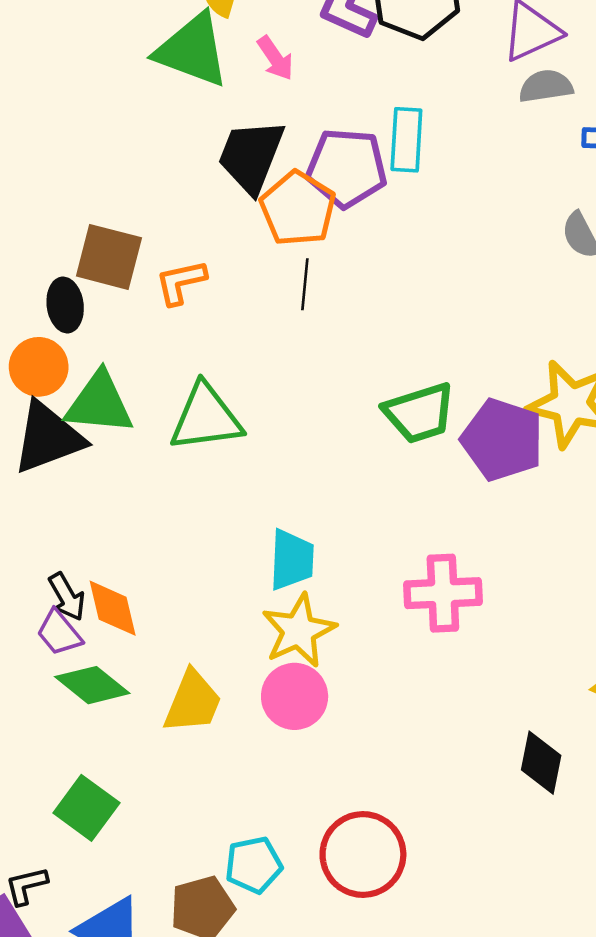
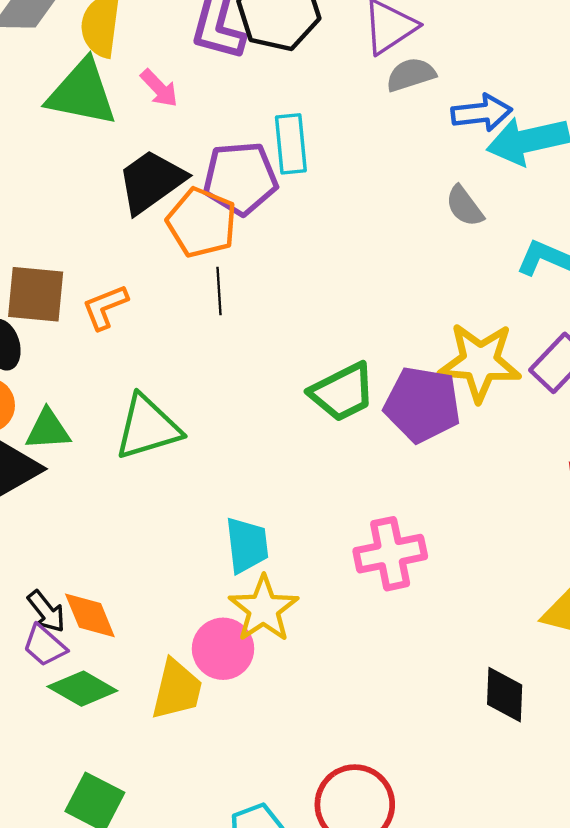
black trapezoid: (251, 156) -> (151, 181), turned 42
green triangle: (99, 403) -> (48, 430), size x0.7
pink circle: (295, 696) -> (223, 649), moved

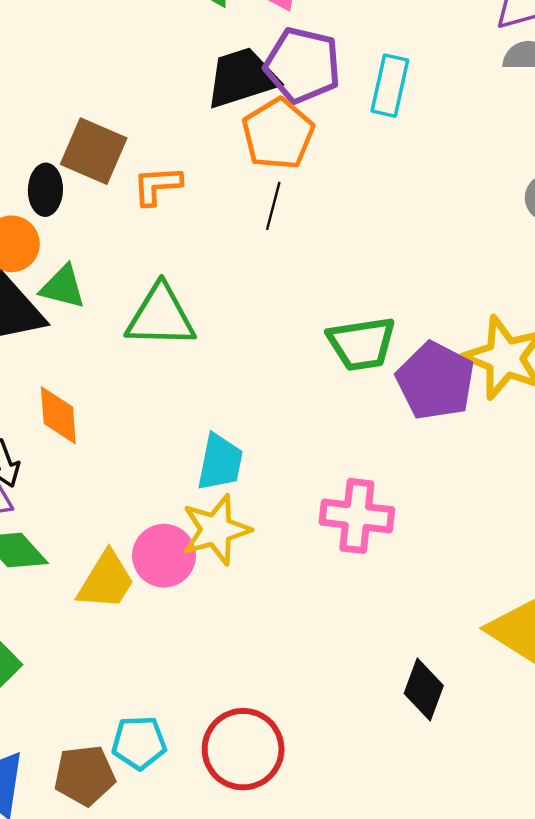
purple pentagon: (240, 178) -> (303, 65), moved
orange diamond: (90, 615) -> (58, 415), moved

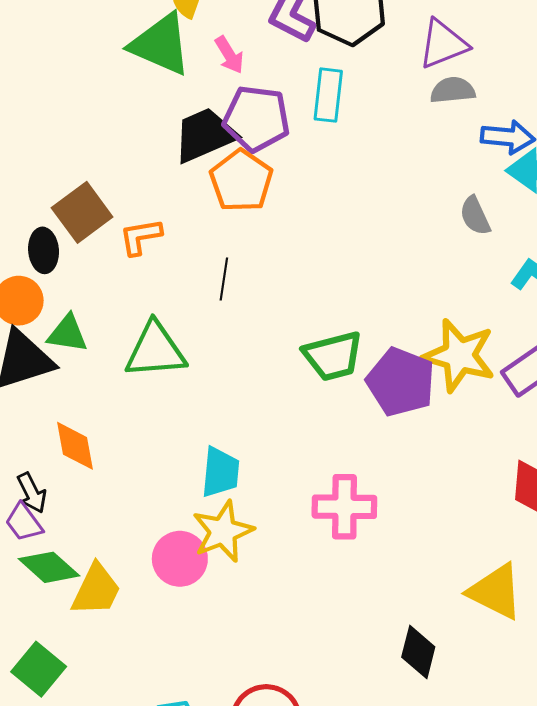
cyan rectangle: (390, 86) -> (328, 95), moved
brown square: (94, 151) -> (82, 212), turned 36
black line: (273, 206) -> (224, 279), moved
yellow trapezoid: (106, 581) -> (96, 590), moved

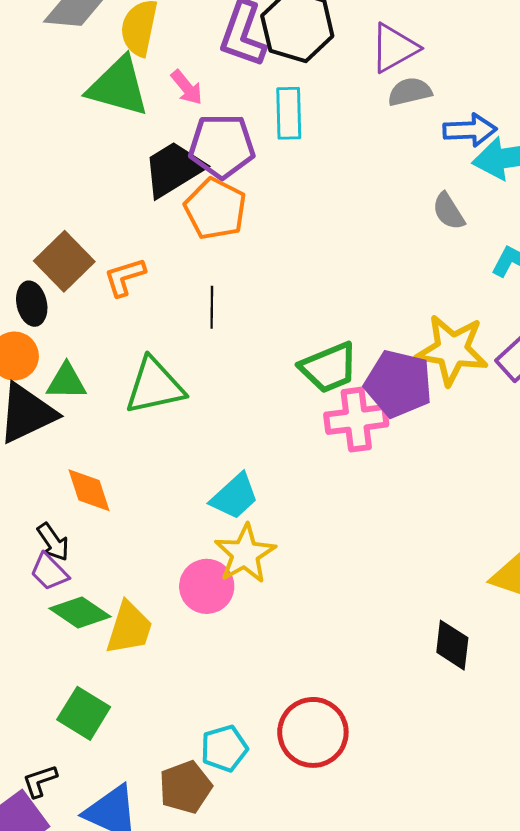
cyan trapezoid: (220, 472) -> (234, 496), turned 50
pink cross: (344, 507) -> (356, 420), moved

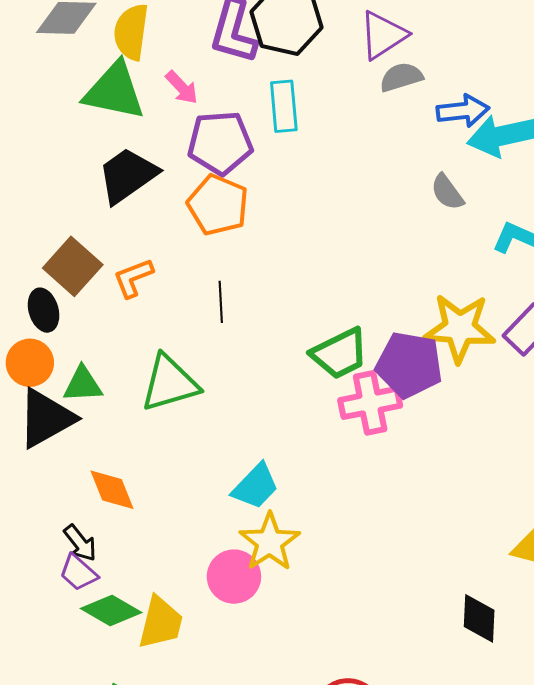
black trapezoid: (174, 169) -> (128, 175), moved

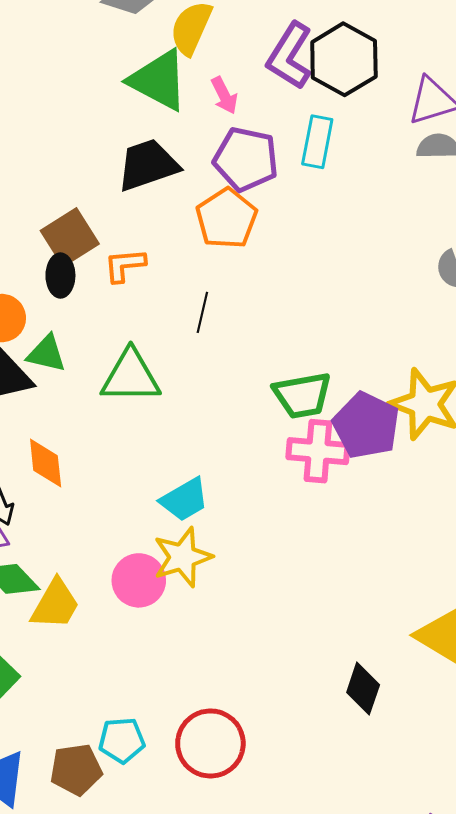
black ellipse: (44, 310) -> (60, 275), moved

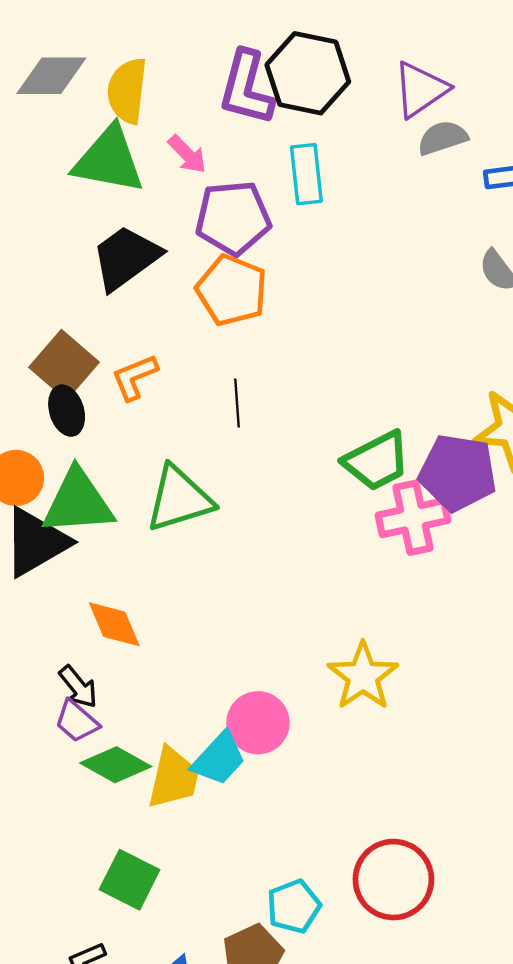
green triangle: (47, 354) -> (78, 502), size x1.6
cyan trapezoid: (184, 500) -> (219, 759), moved
yellow star: (183, 557) -> (363, 676), moved

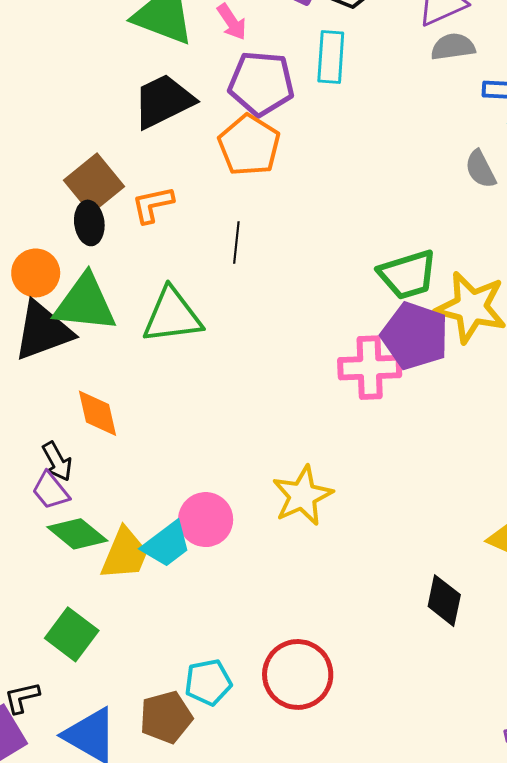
green trapezoid: (377, 461) -> (408, 275), moved

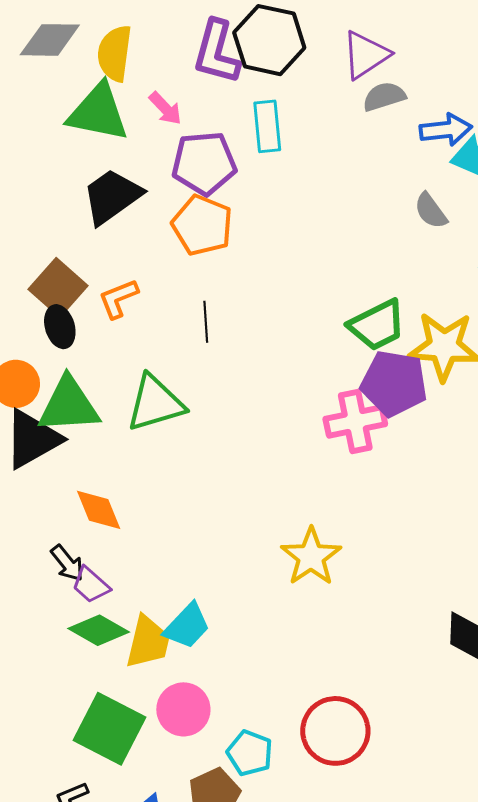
purple trapezoid: (51, 491) -> (91, 585), moved
pink circle: (206, 520) -> (183, 709), moved
green square: (72, 634) -> (110, 729), size x1.4
cyan pentagon: (208, 682) -> (250, 753), turned -30

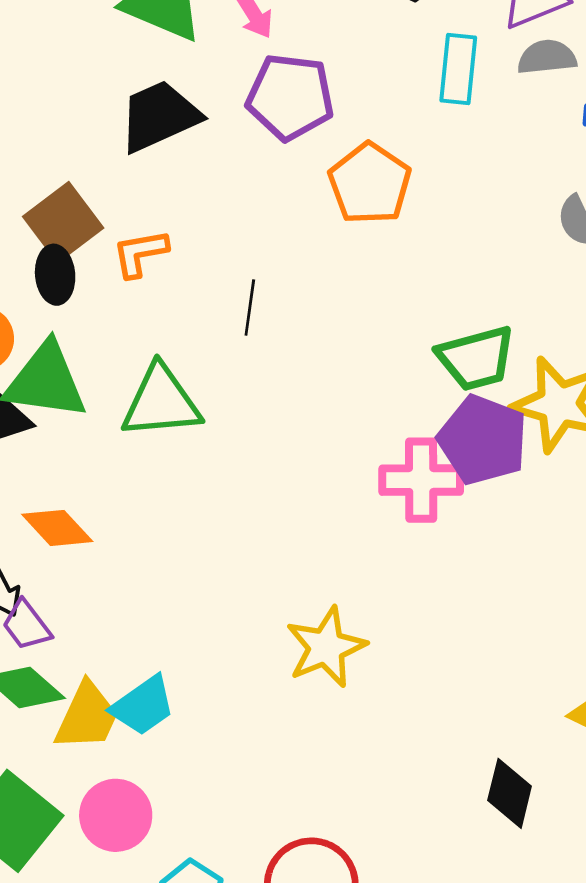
cyan rectangle: (267, 126) -> (458, 69), moved
orange pentagon: (202, 225) -> (370, 184), moved
orange diamond: (99, 510) -> (57, 528), turned -32

